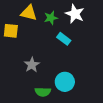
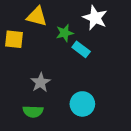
green star: (51, 18) -> (65, 33), moved
green semicircle: (43, 92) -> (33, 112), moved

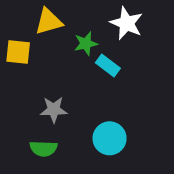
yellow triangle: (37, 16) -> (49, 22), turned -30
gray star: (41, 82) -> (54, 110), turned 30

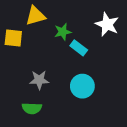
white star: (126, 23) -> (107, 24), moved
cyan circle: (110, 138) -> (82, 86), moved

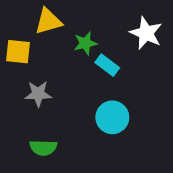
gray star: (39, 80) -> (38, 94), moved

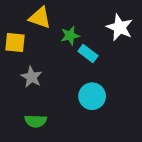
yellow triangle: (48, 21) -> (40, 18), turned 35
gray star: (38, 94) -> (32, 77), turned 30

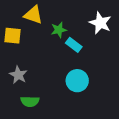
gray star: (32, 77) -> (18, 75), moved

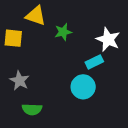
white star: (100, 23) -> (108, 39), moved
cyan rectangle: (74, 45) -> (94, 62), moved, turned -63

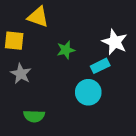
green star: (63, 32) -> (66, 50), moved
gray star: (19, 81) -> (21, 74), moved

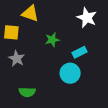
white star: (115, 42) -> (87, 18), moved

